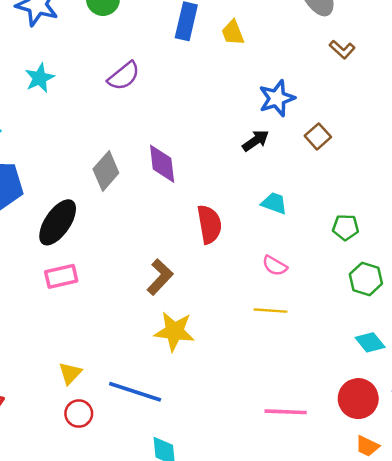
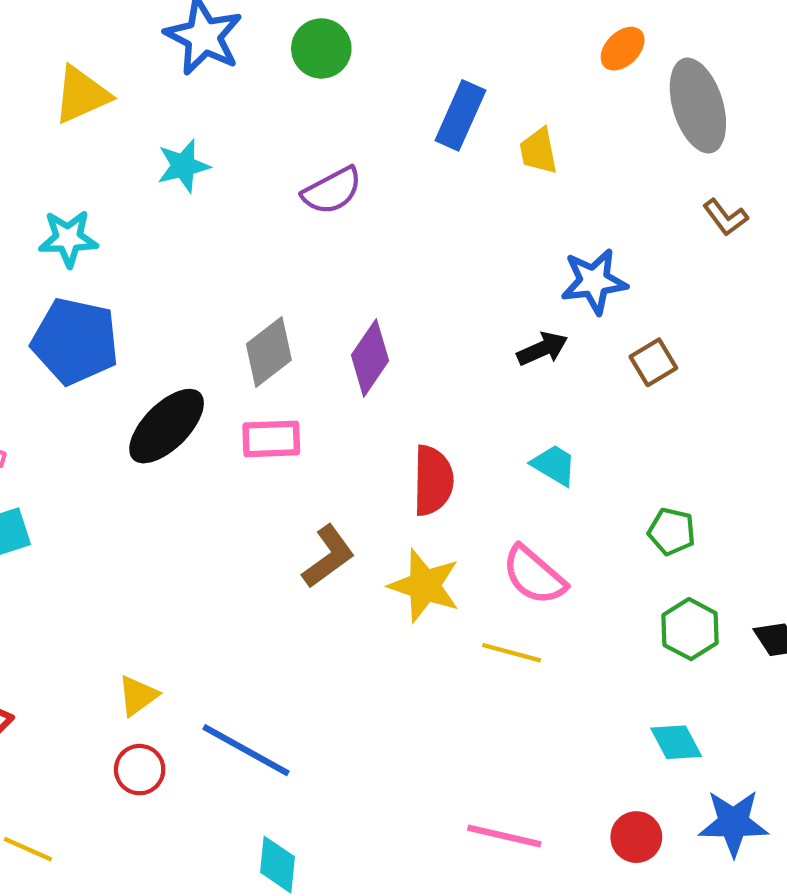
purple diamond: (162, 164) -> (370, 358), turned 30
pink semicircle: (275, 266) -> (534, 575), size x1.5
pink rectangle: (61, 276) -> (271, 439), moved
yellow star: (174, 331) -> (424, 586), moved
red circle: (358, 399) -> (636, 837), size x0.7

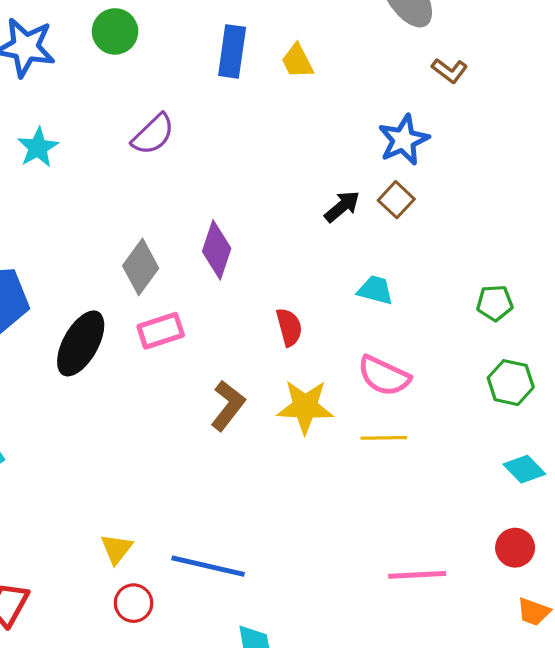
blue star: (594, 281) -> (404, 140), moved
brown square: (653, 362) -> (396, 200), moved
red semicircle: (433, 480) -> (289, 327), size x0.7
green pentagon: (672, 531) -> (495, 303), moved

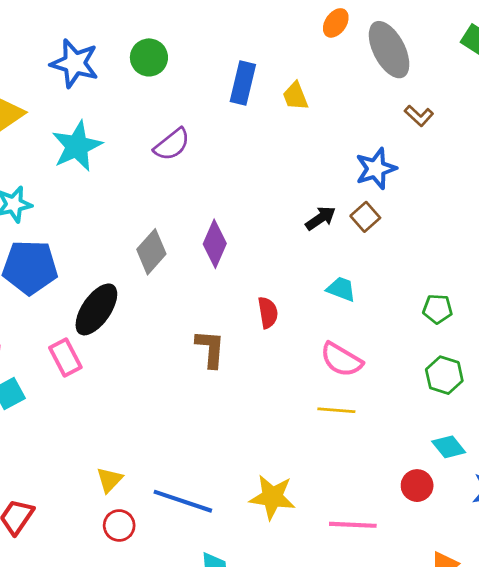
cyan star: (38, 148) -> (77, 146), size x1.5
pink rectangle: (161, 331) -> (65, 358), moved, turned 75
brown L-shape: (228, 406) -> (210, 349), moved, turned -39
yellow star: (305, 407) -> (272, 497), moved
red circle: (515, 548) -> (417, 486), moved

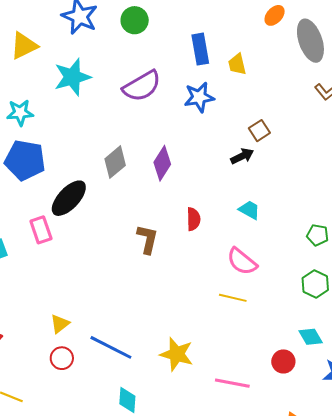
blue rectangle: (243, 83) -> (200, 49), turned -32
purple semicircle: (172, 144) -> (142, 86), size x1.4
blue star: (376, 169) -> (199, 97), moved
brown square: (365, 217) -> (259, 131), moved

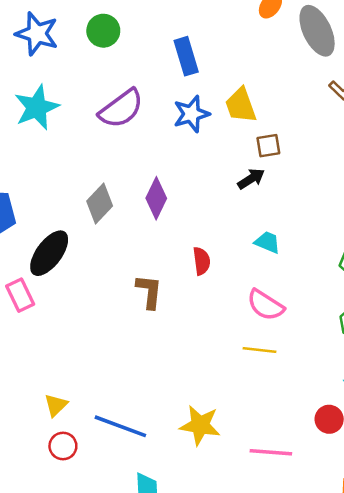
yellow trapezoid: (237, 64) -> (241, 105), moved, size x1.4
brown square: (259, 131) -> (268, 146), turned 30

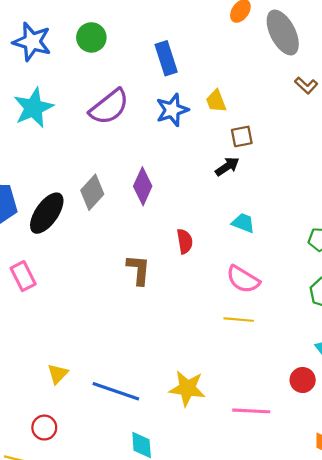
yellow trapezoid: (241, 105) -> (216, 101), size x0.7
black ellipse: (49, 253) -> (47, 213), moved
red circle: (63, 446) -> (44, 428), moved

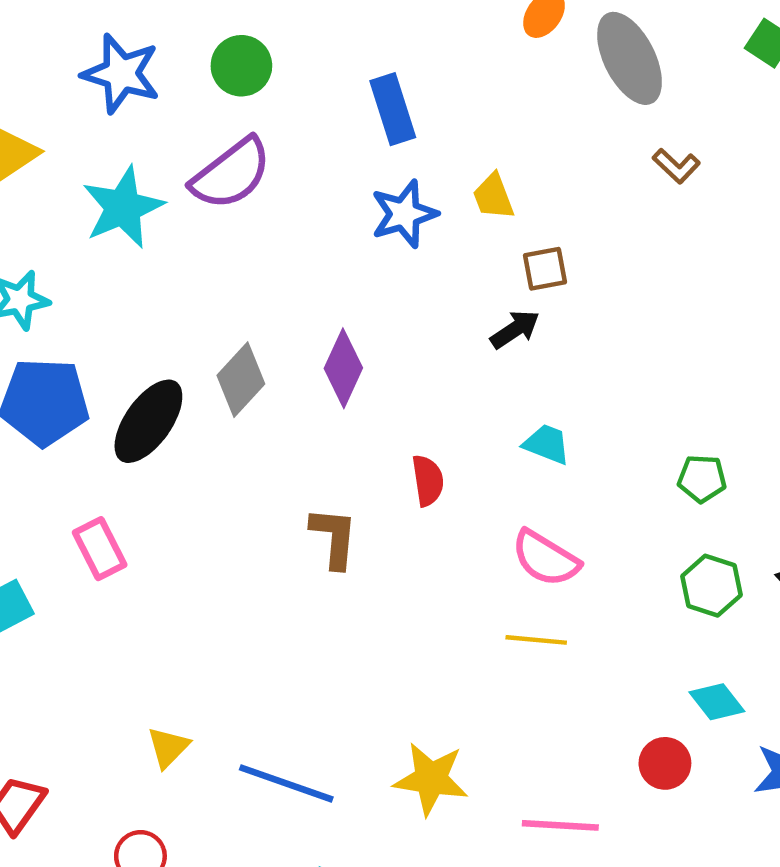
purple semicircle: (109, 107) -> (231, 174), moved

